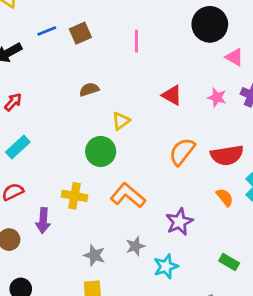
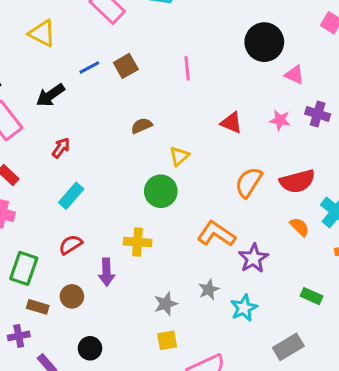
orange L-shape: (128, 195) -> (216, 234), moved
gray star: (94, 255) -> (166, 304), turned -30

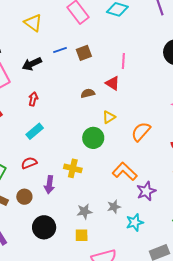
red triangle: (231, 123) -> (113, 83), moved
red arrow: (61, 148) -> (33, 99), turned -32
orange semicircle: (249, 182) -> (141, 132), moved
black circle: (90, 348) -> (44, 227), moved, size x1.5

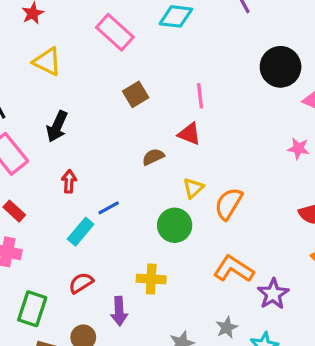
blue line: (60, 50) -> (109, 208), moved
black arrow: (32, 64) -> (57, 126), turned -30
orange semicircle: (141, 132) -> (229, 204), moved

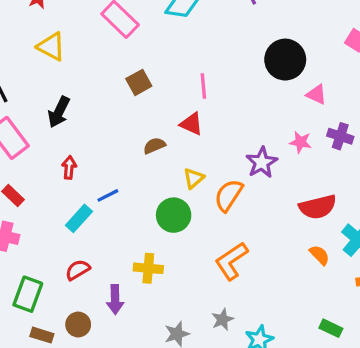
orange L-shape: (234, 269) -> (231, 261), turned -69
purple star: (273, 294) -> (262, 162), moved

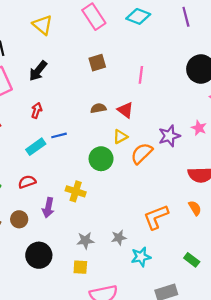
red triangle: (192, 124) -> (125, 110), moved
orange L-shape: (231, 261) -> (156, 217), moved

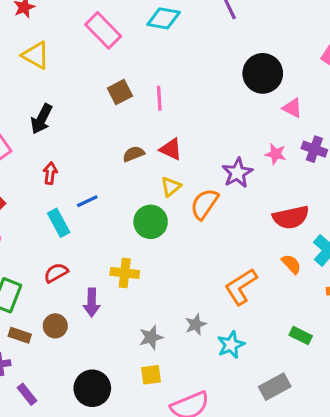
pink line: (141, 75) -> (159, 98), moved
cyan rectangle: (36, 147) -> (59, 223), turned -72
black circle: (39, 255) -> (92, 388), moved

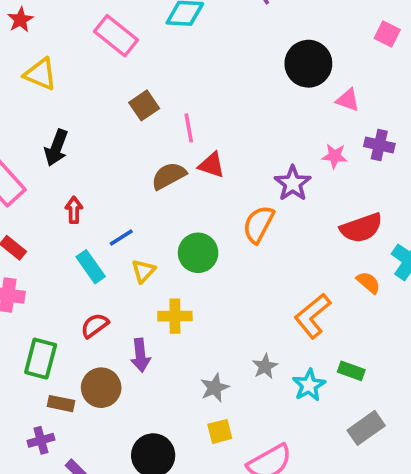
pink line: (159, 98) -> (189, 128), moved
brown semicircle: (134, 154) -> (169, 176), size x1.4
yellow triangle: (171, 187) -> (143, 271), moved
brown circle: (55, 326) -> (101, 388), size x1.4
green rectangle: (301, 335) -> (351, 371), moved

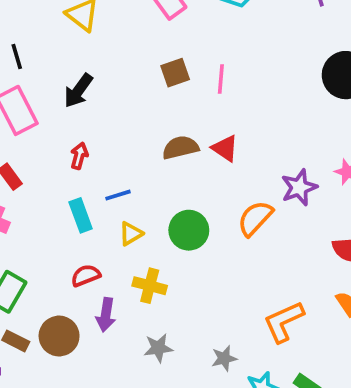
pink line: (189, 128) -> (221, 79), moved
red semicircle: (95, 326) -> (86, 275), moved
gray star: (215, 388) -> (158, 348), moved

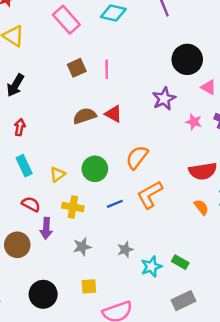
purple star: (299, 187) -> (164, 99), moved
blue line: (118, 195) -> (115, 204), moved
red semicircle: (86, 275) -> (31, 204), turned 54
orange L-shape: (284, 322) -> (150, 195), moved

